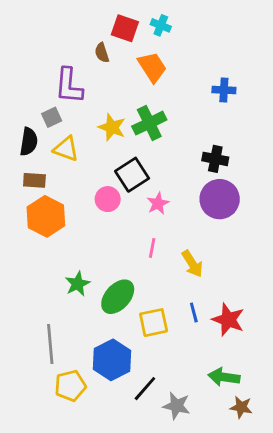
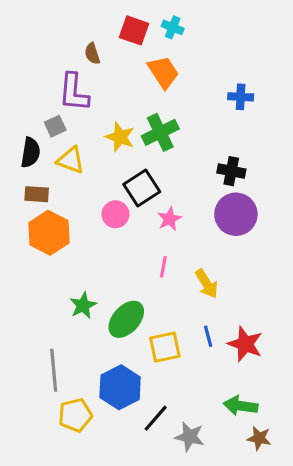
brown semicircle: (102, 53) -> (92, 54), moved

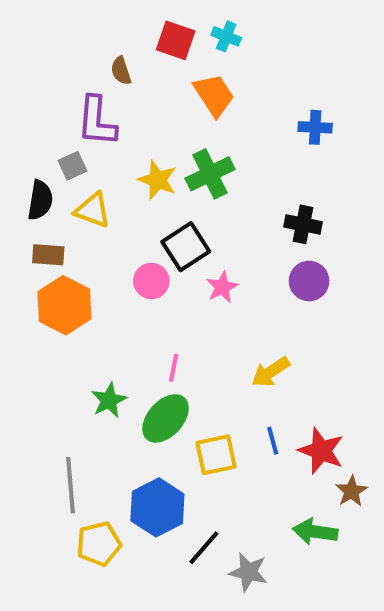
purple circle: (236, 214) -> (309, 281), size x0.7
pink line: (163, 267) -> (174, 368), moved
yellow arrow: (207, 284) -> (271, 372), turned 88
brown star: (259, 438) -> (351, 491), moved, turned 30

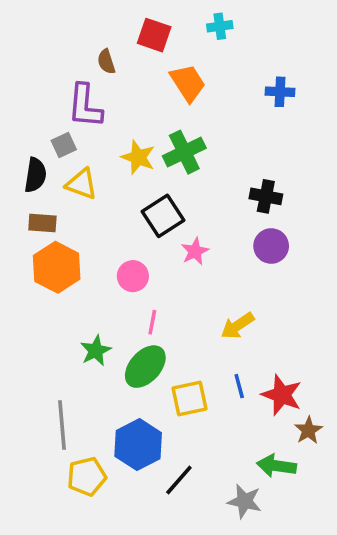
cyan cross: (226, 36) -> (220, 26), moved, turned -30
blue cross: (315, 127) -> (280, 92), moved
pink circle: (151, 281) -> (133, 276), moved
gray star: (248, 572) -> (245, 501), moved

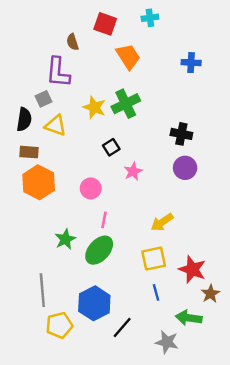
black square: (163, 216) -> (111, 147), size x0.6
blue line: (239, 386) -> (156, 292), moved
yellow square: (190, 398) -> (154, 259), moved

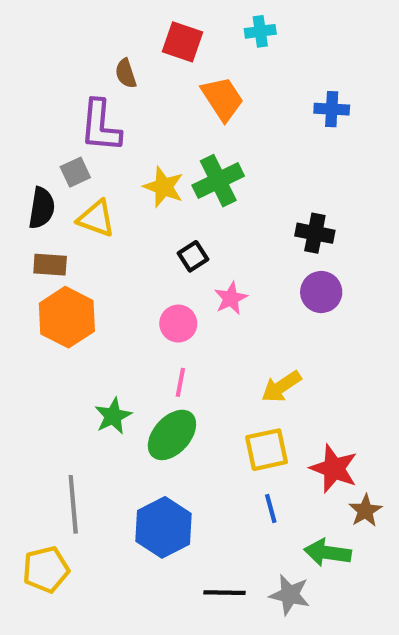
pink circle: (91, 188) -> (178, 324), moved
yellow pentagon: (59, 325) -> (46, 569), moved
black line: (122, 328) -> (225, 593), moved, turned 50

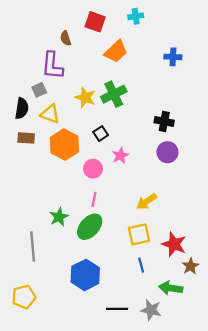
orange trapezoid: (222, 99) -> (116, 51), turned 80
orange hexagon: (67, 317) -> (64, 145), moved
gray line: (73, 504) -> (33, 246), moved

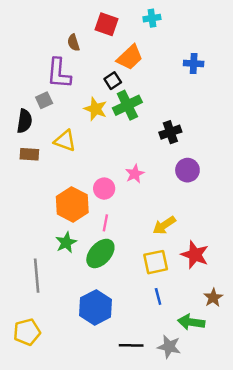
yellow triangle: (50, 114) -> (65, 141), moved
black cross: (164, 122) -> (170, 132), moved, turned -30
black square: (101, 134) -> (113, 81), moved
orange hexagon: (64, 145) -> (72, 204), moved
red star: (174, 244) -> (195, 255), moved

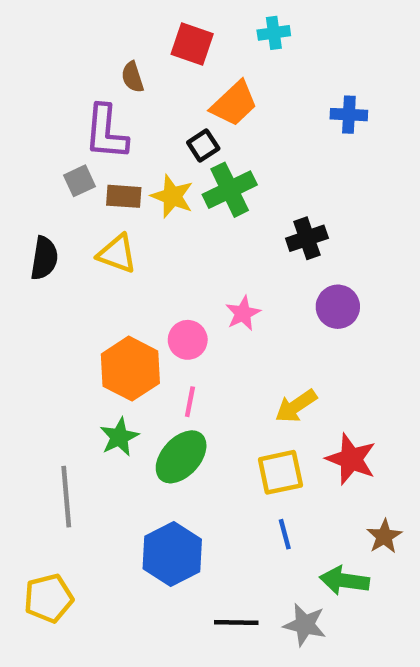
black semicircle: (24, 121) -> (44, 258), moved
brown rectangle: (29, 154) -> (124, 196), moved

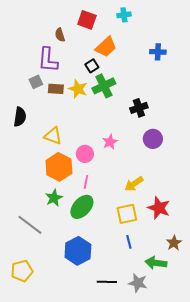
yellow triangle: (117, 254) -> (53, 136), moved
gray line: (66, 497) -> (30, 225), turned -48

